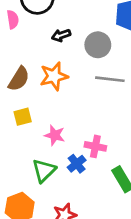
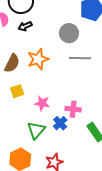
black arrow: (61, 35) -> (25, 26), moved

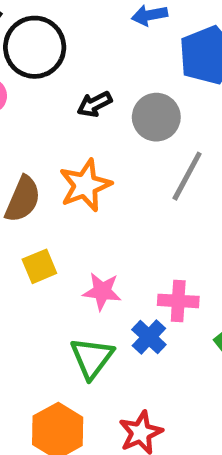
black arrow: (25, 26) -> (94, 104), moved
gray line: (80, 58) -> (187, 176), turned -60

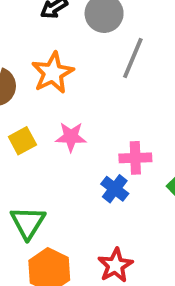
pink star: (102, 291) -> (71, 137), moved
green triangle: (92, 358) -> (28, 223), moved

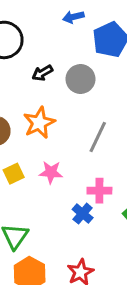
gray line: (133, 58) -> (98, 137), moved

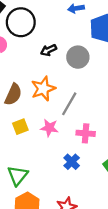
gray line: (98, 137) -> (69, 104), moved
pink cross: (99, 191) -> (86, 133), moved

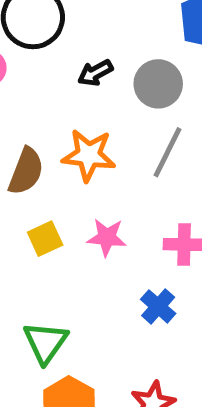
orange star: (43, 89) -> (89, 155), turned 30
gray line: (69, 104) -> (167, 152), moved

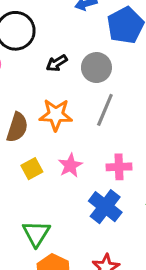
pink star: (107, 237) -> (70, 165), turned -30
blue cross: (158, 306) -> (105, 207), size x1.5

